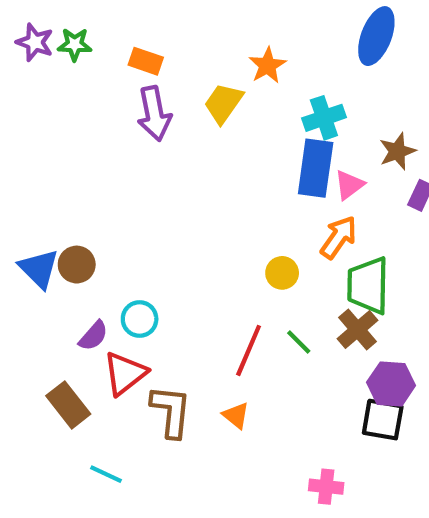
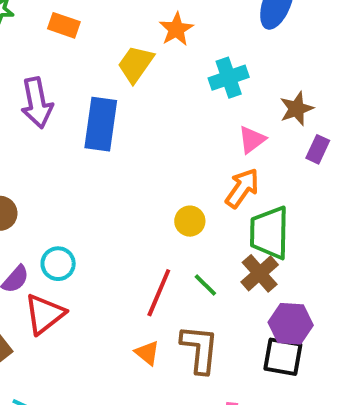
purple arrow: (154, 114) -> (37, 103), moved
blue rectangle: (316, 168) -> (101, 124), moved
brown L-shape: (171, 411) -> (200, 349), moved

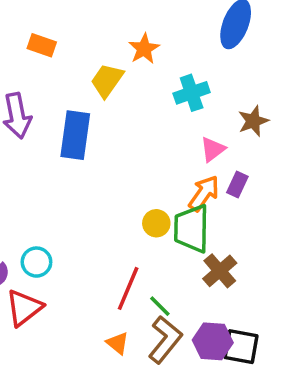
purple rectangle: (318, 149) -> (237, 184), moved
green trapezoid: (269, 233) -> (192, 229), moved
green line: (205, 285) -> (160, 306), moved
purple hexagon: (291, 324) -> (213, 341), moved
brown L-shape: (200, 349) -> (165, 340), turned 33

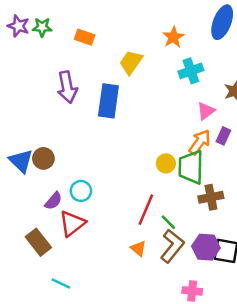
orange star: (144, 49) -> (173, 37), moved
brown cross: (220, 271) -> (211, 197), turned 30

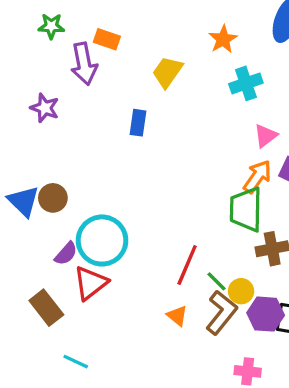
purple star: (18, 26) -> (45, 108), moved
purple arrow: (67, 87) -> (84, 64), moved
blue rectangle: (108, 101) -> (138, 123), size x0.6
yellow circle: (166, 163) -> (241, 291), moved
cyan circle: (81, 191) -> (102, 240), size x1.8

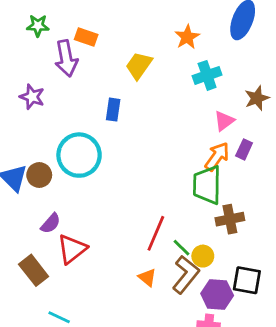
cyan circle: (102, 240) -> (79, 155), moved
purple hexagon: (266, 314) -> (217, 294), moved

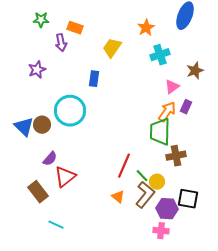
purple arrow: (66, 58) -> (61, 43), size x0.7
purple star: (32, 97) -> (37, 70), turned 30

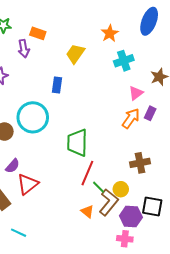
green trapezoid: (160, 132) -> (77, 143), moved
green line: (142, 176) -> (99, 187), moved
orange triangle: (118, 197) -> (87, 211), moved

